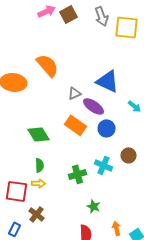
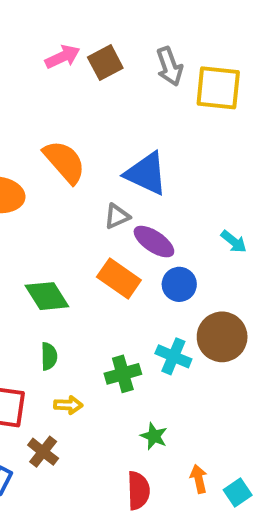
blue triangle: (108, 81) -> (146, 173), moved
brown circle: (128, 155) -> (222, 337), size x1.6
yellow arrow: (38, 183) -> (68, 405), moved

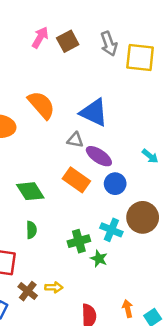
pink arrow: (63, 57) -> (40, 37), turned -35
gray triangle: (117, 216) -> (75, 140), turned 35
yellow arrow: (68, 405) -> (54, 287), moved
green star: (154, 436) -> (99, 259), moved

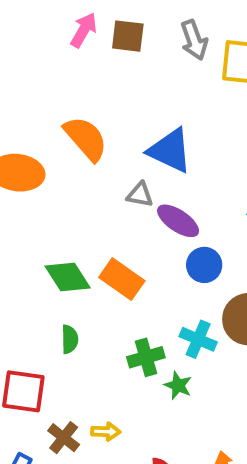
brown square: (68, 41) -> (128, 36), turned 35
orange rectangle: (76, 180) -> (122, 279), moved

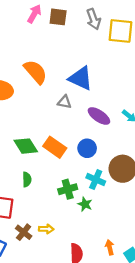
purple ellipse: (178, 221) -> (99, 116), moved
blue circle: (204, 265) -> (87, 148), moved

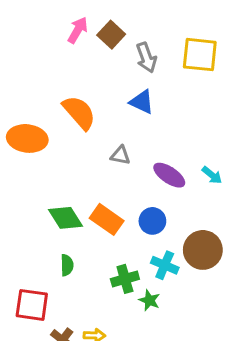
brown square: (58, 17) -> (111, 35), turned 36
gray arrow: (94, 19) -> (146, 58), moved
blue triangle: (81, 78) -> (142, 102), moved, size x0.7

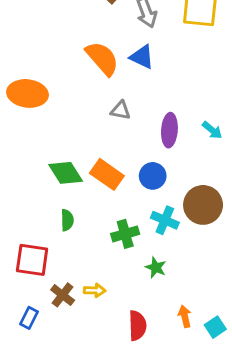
orange semicircle: (79, 113) -> (102, 58), moved
purple ellipse: (169, 175) -> (169, 130), turned 60
green star: (149, 300) -> (156, 268), moved

